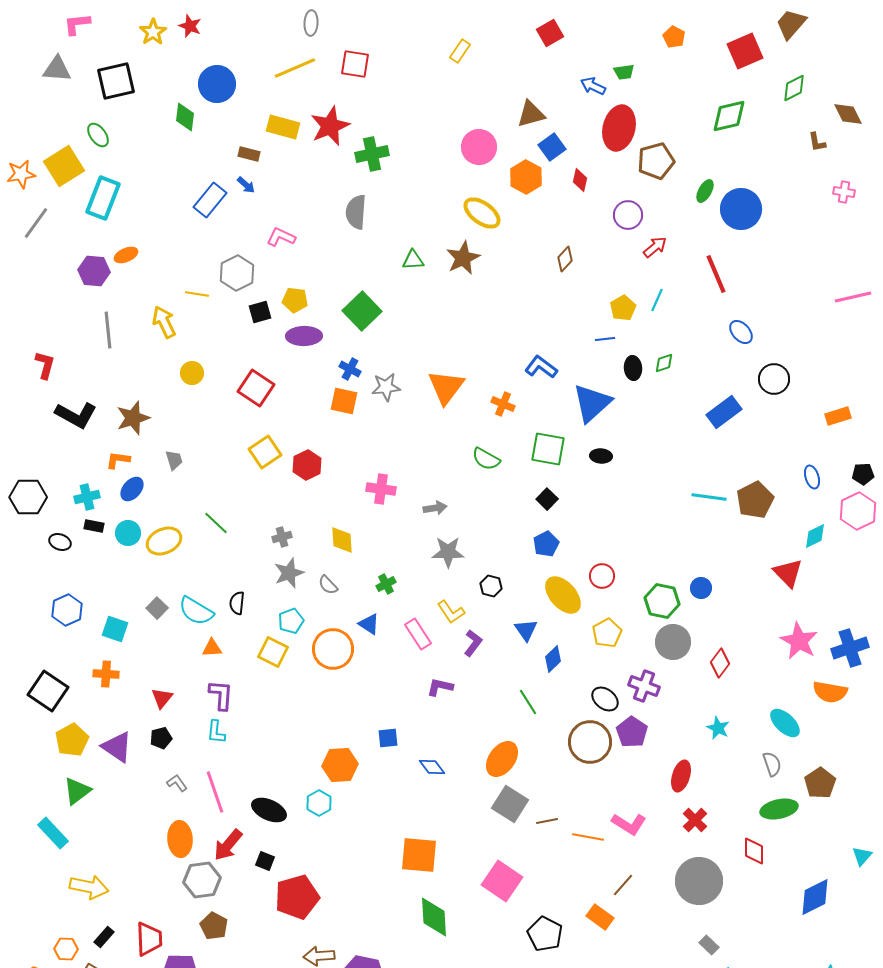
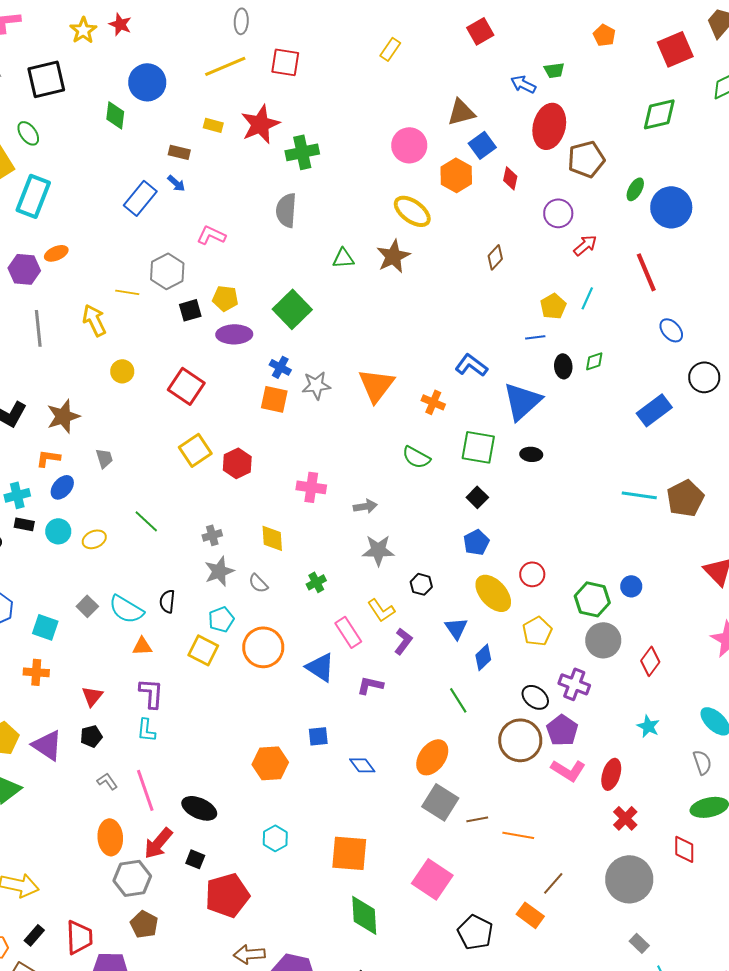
yellow rectangle: (283, 127) -> (213, 125), size x0.6
yellow ellipse: (164, 541) -> (94, 539), size x0.7
blue triangle: (369, 624) -> (320, 667), moved, size x1.4
cyan hexagon: (319, 803) -> (275, 838), moved
pink L-shape: (629, 824) -> (568, 770), moved

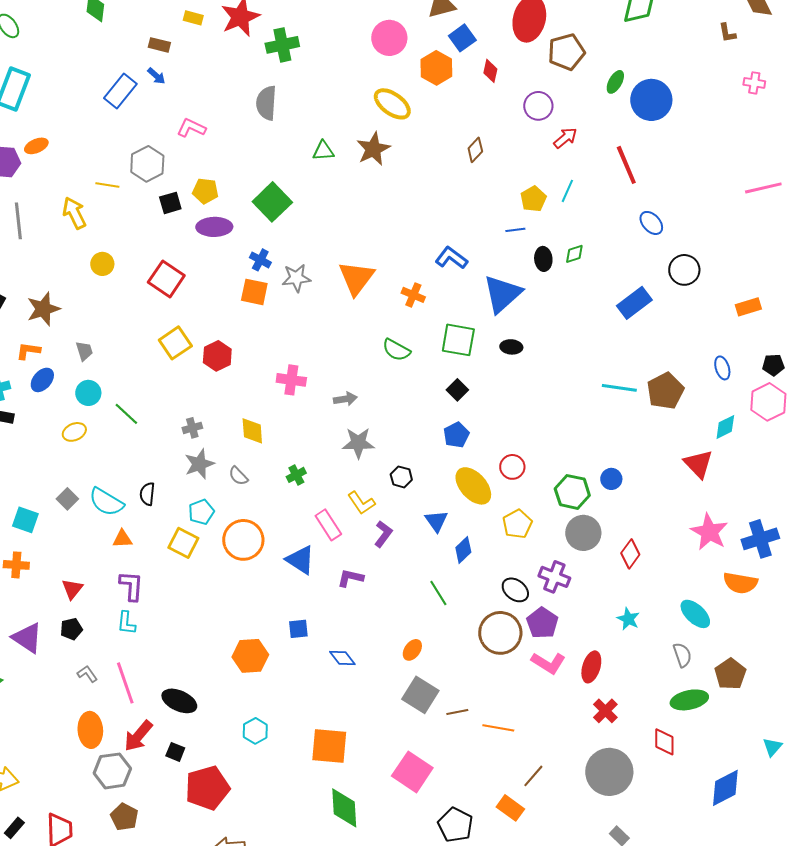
cyan circle: (58, 531) -> (88, 393), moved
orange ellipse: (432, 757) -> (412, 650), size x0.6

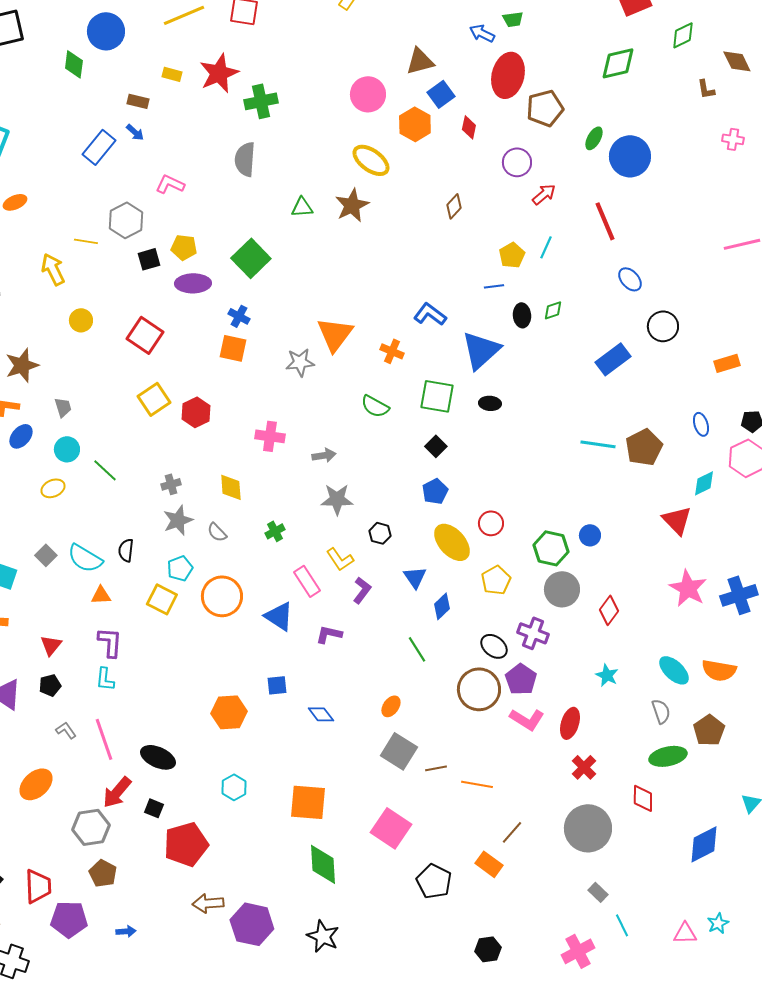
gray star: (296, 278) -> (300, 362), moved
orange semicircle: (740, 583) -> (719, 670), moved
orange ellipse: (90, 730) -> (36, 784), moved, turned 52

